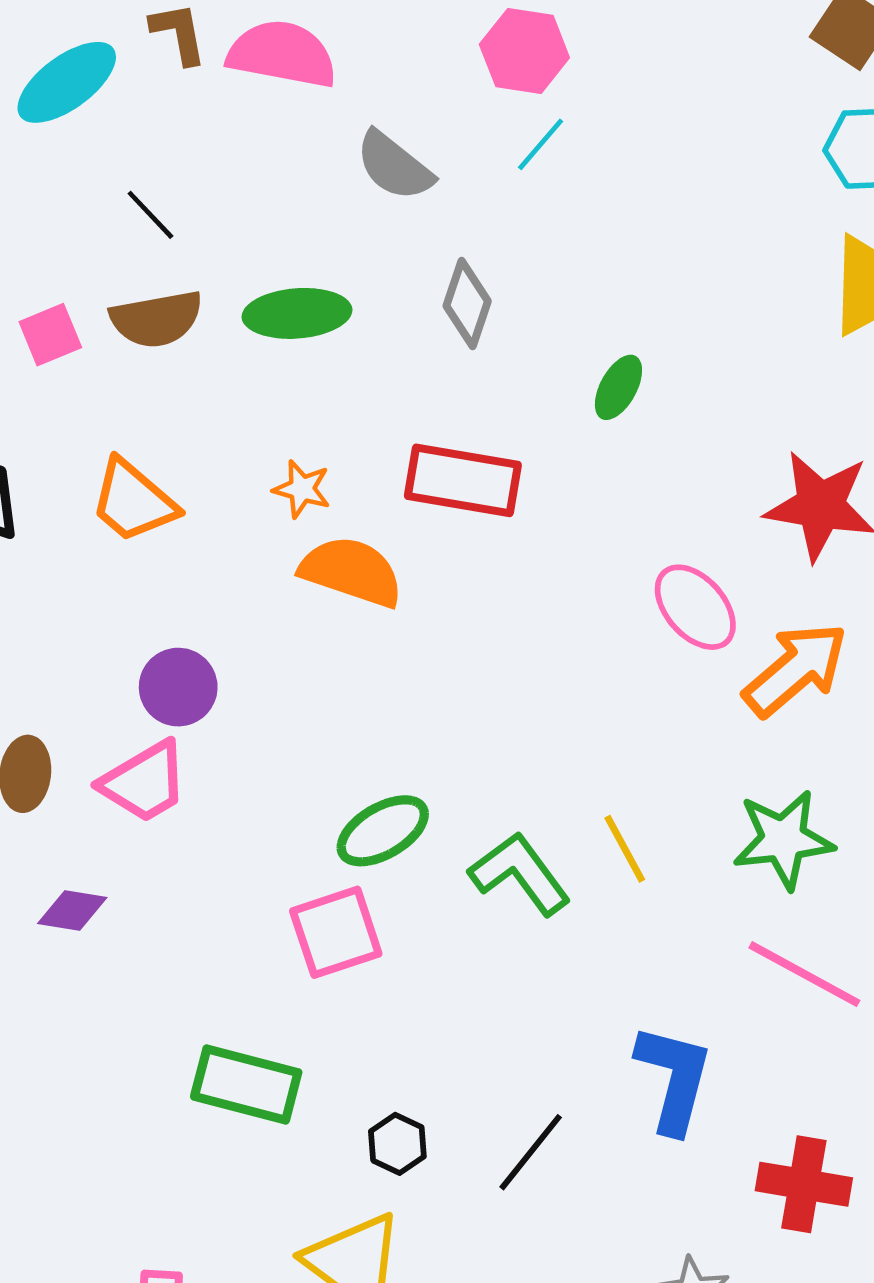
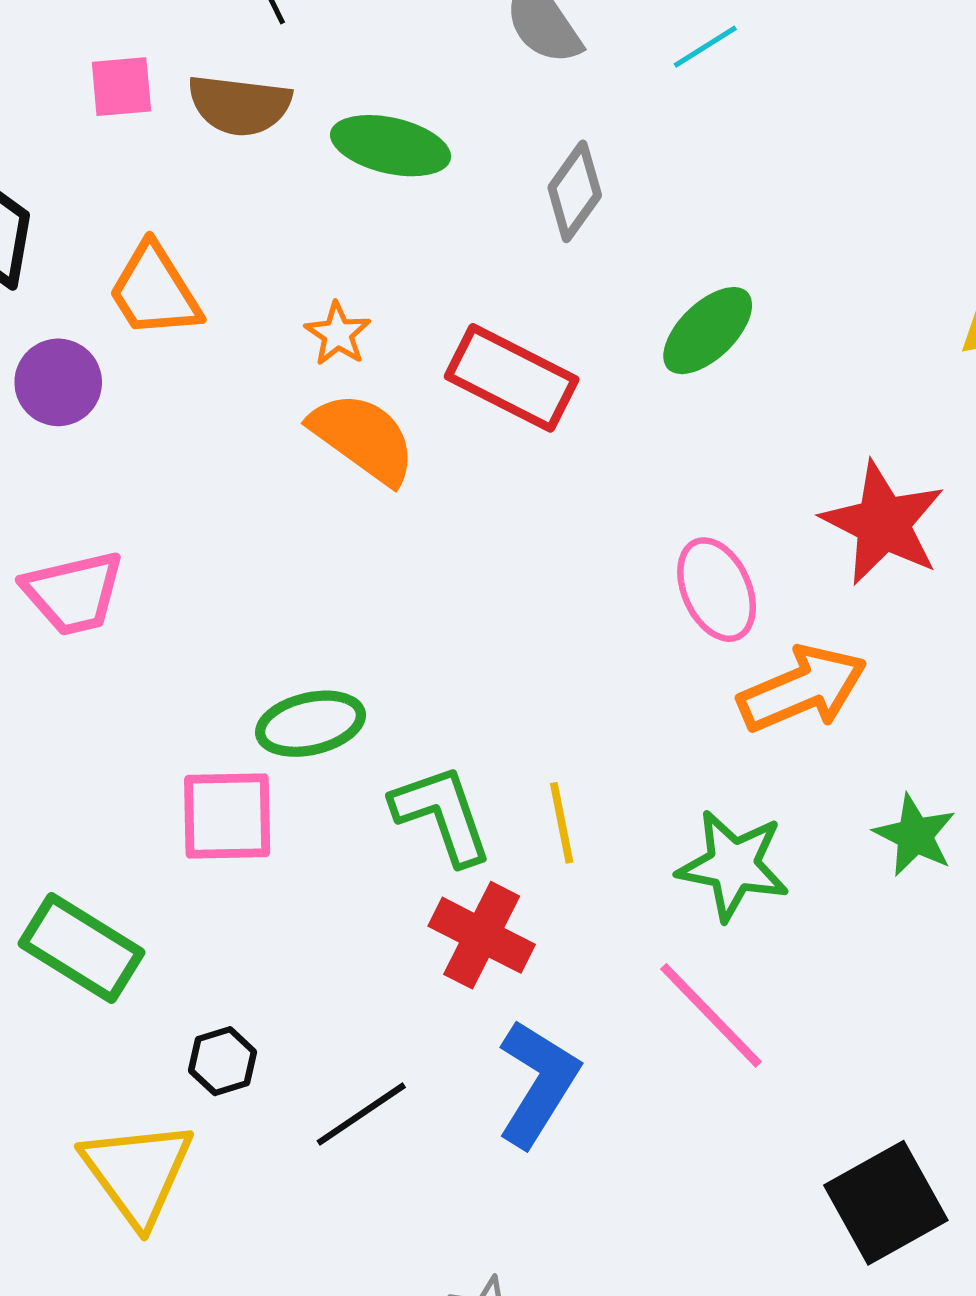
green ellipse: (618, 387) -> (708, 331), size x1.4
purple circle: (178, 687) -> (58, 382), moved
red cross: (804, 1184) -> (482, 935), moved

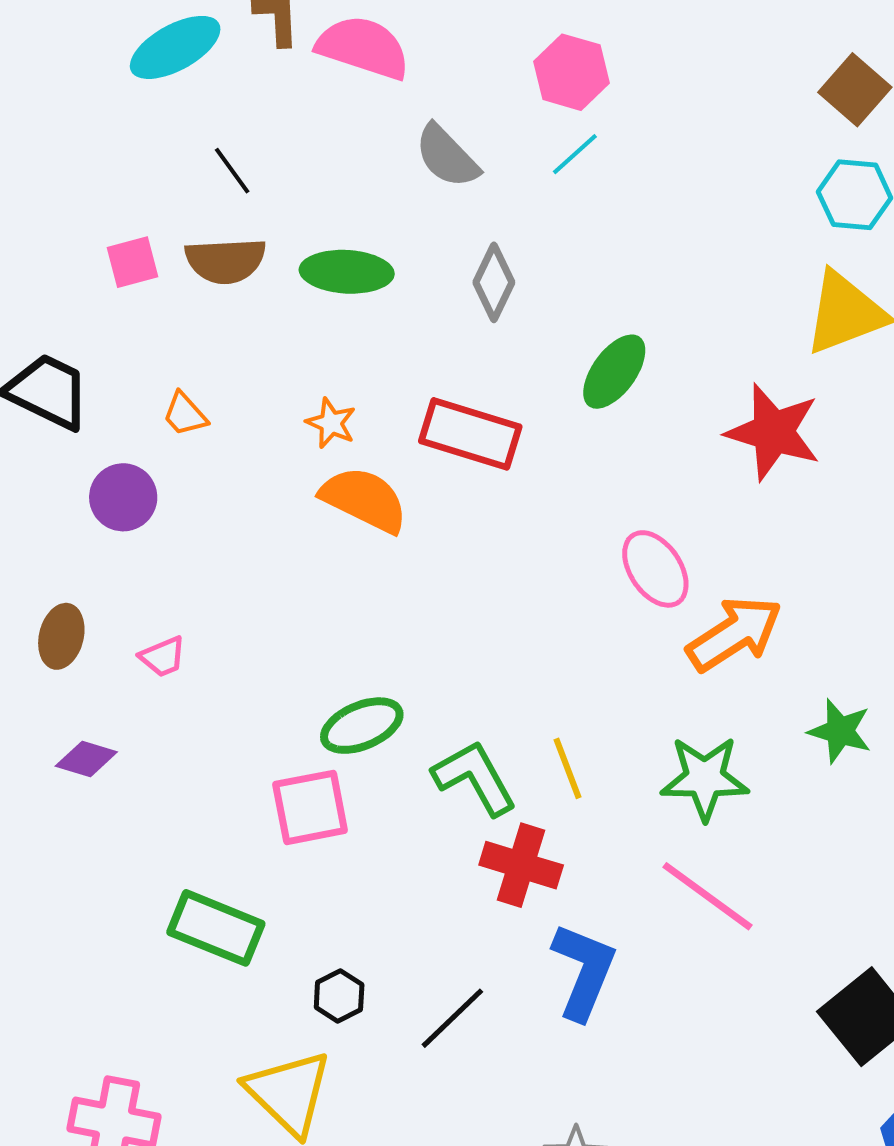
orange trapezoid: (155, 291) -> (185, 414), size x0.6
red star: (883, 523) -> (773, 432), moved
pink trapezoid: (73, 593) -> (163, 657), size x0.6

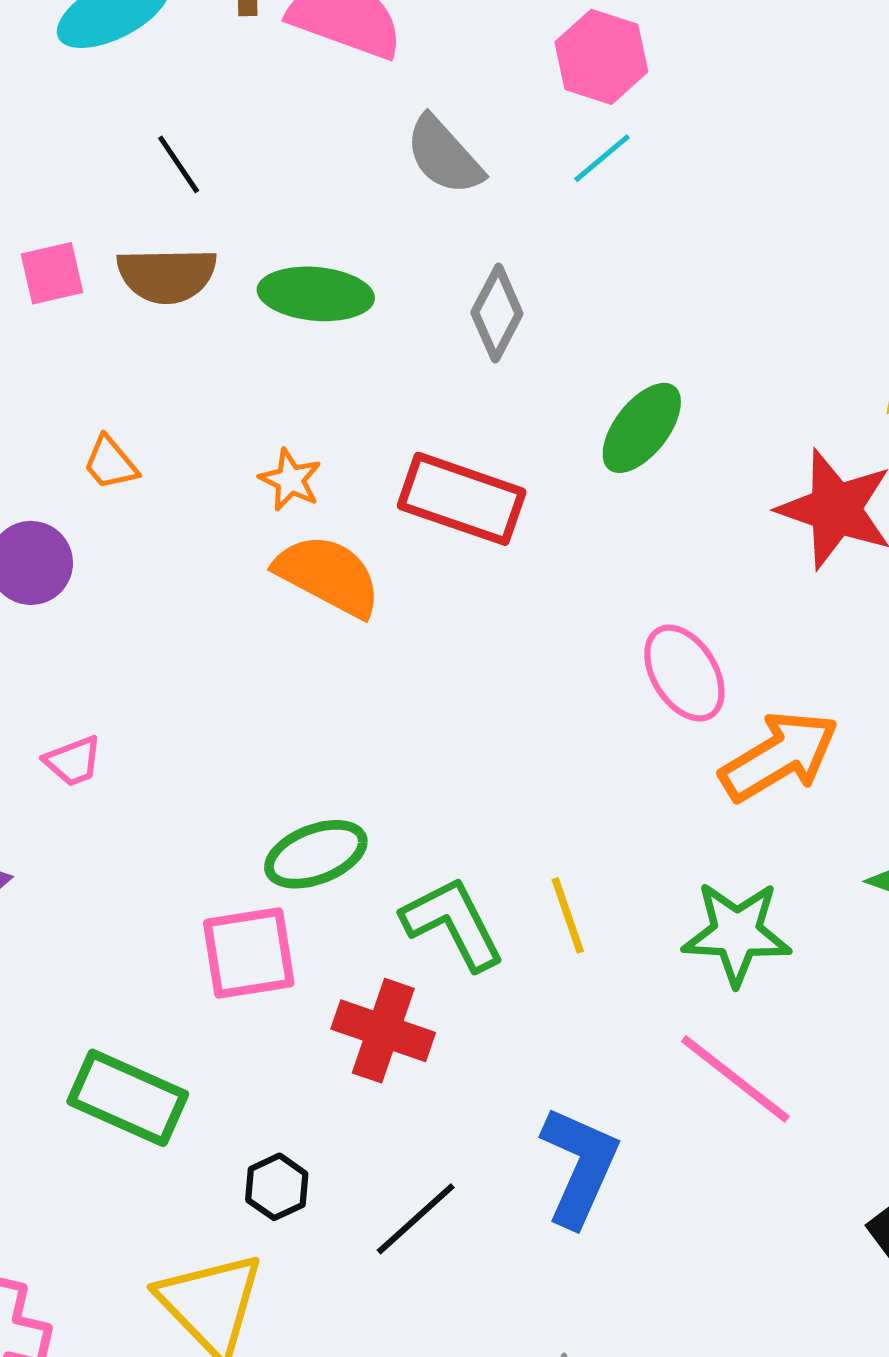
red cross: (521, 865) -> (383, 1031), moved

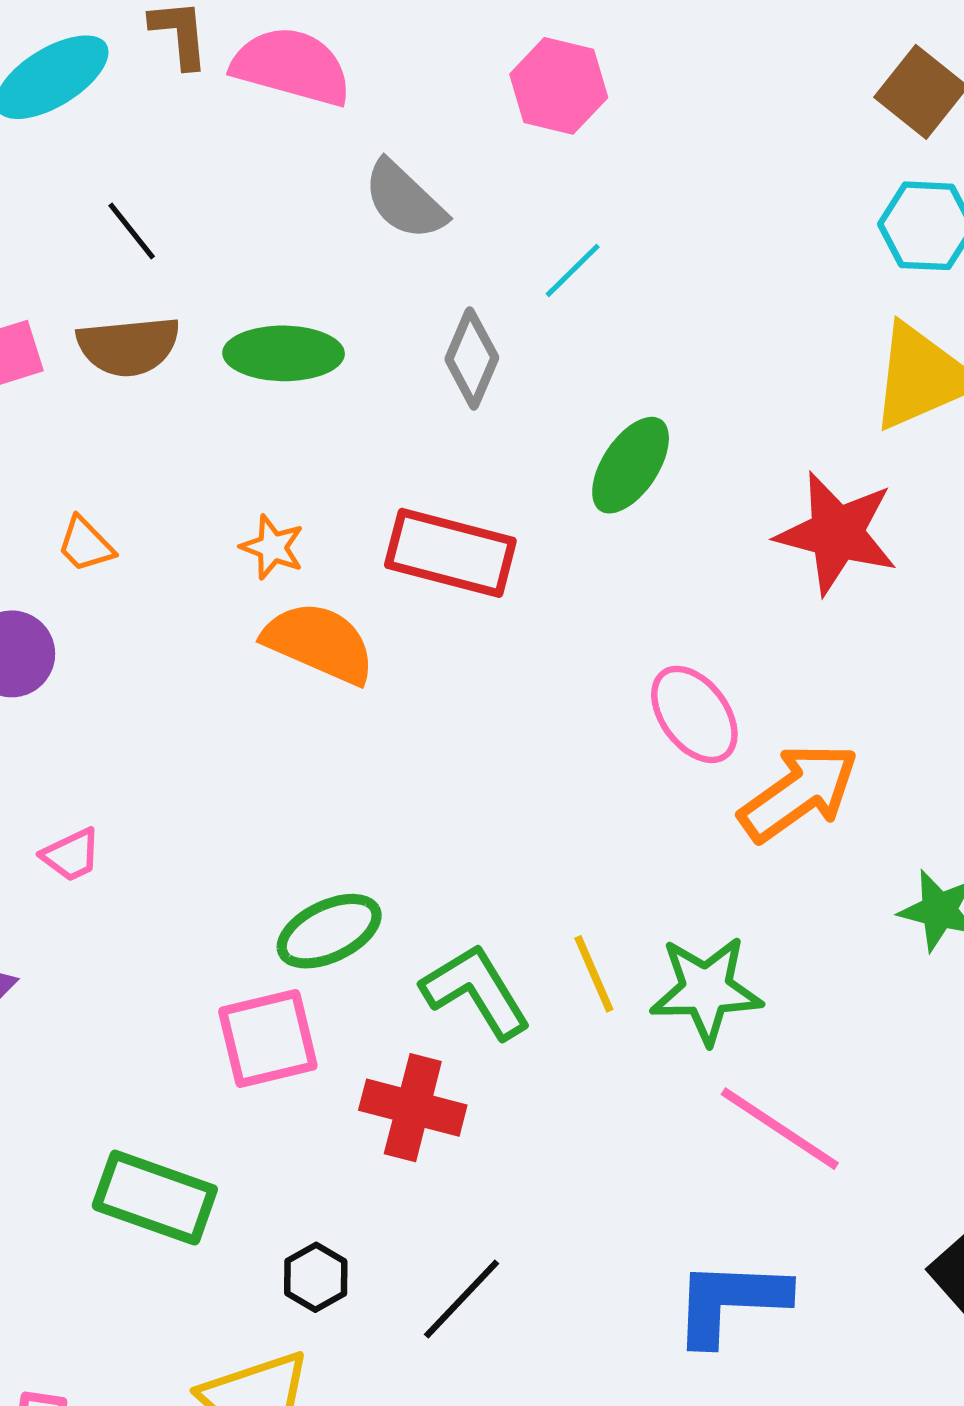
cyan line: (602, 158) -> (573, 270), moved
green star: (737, 933) -> (706, 990), moved
blue L-shape: (580, 1166) -> (730, 1302), moved, turned -107

